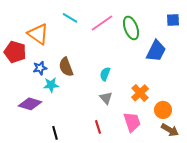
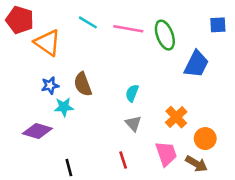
pink line: (102, 23) -> (128, 29), turned 45
red pentagon: (15, 52) -> (20, 20), moved
brown arrow: (170, 130) -> (196, 164), moved

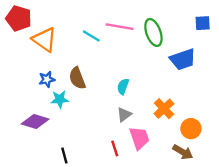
cyan line: (88, 22) -> (91, 36), moved
blue trapezoid: (196, 64) -> (183, 59), turned 44
gray triangle: (133, 123) -> (124, 115), turned 35
pink trapezoid: (166, 154) -> (139, 138), moved

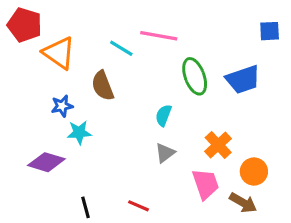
green ellipse: (153, 32) -> (195, 76), moved
brown semicircle: (77, 78) -> (103, 86), moved
pink trapezoid: (139, 138) -> (206, 184), moved
red line: (115, 148) -> (138, 206), moved, turned -49

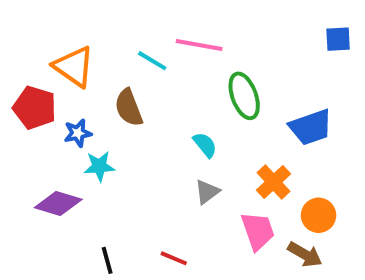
red pentagon: (25, 25) -> (35, 108), moved
blue trapezoid: (243, 79) -> (311, 127), moved
cyan semicircle: (163, 115) -> (205, 145), turned 120

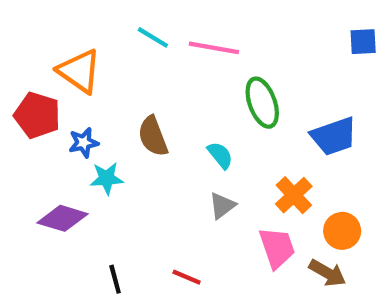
cyan line: (152, 61) -> (153, 37), moved
brown semicircle: (129, 108) -> (153, 136), moved

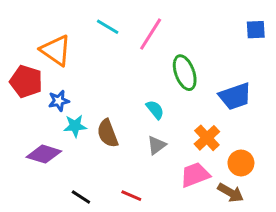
pink line: (214, 48) -> (151, 34), turned -68
brown semicircle: (153, 136) -> (108, 133), moved
pink trapezoid: (277, 248) -> (195, 175), turned -92
black line: (115, 279) -> (81, 197), turned -42

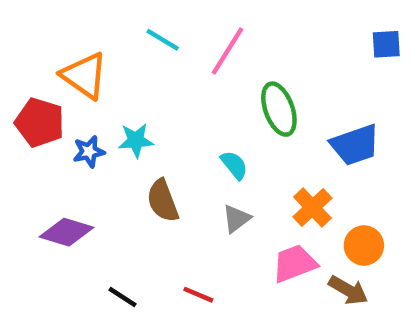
cyan star: (75, 126) -> (136, 140), moved

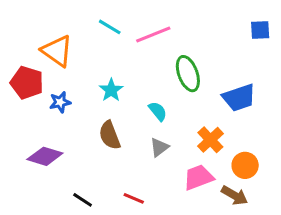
pink line: (228, 51) -> (153, 34), turned 36
cyan star: (136, 140) -> (111, 90), moved, turned -30

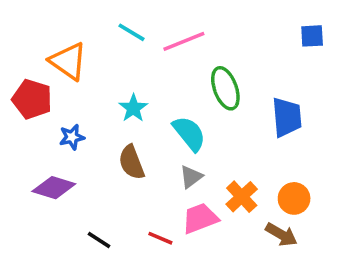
blue trapezoid: (239, 98) -> (287, 117), turned -76
blue star: (60, 102) -> (72, 137), moved
cyan semicircle: (158, 111) -> (189, 133), size x1.5
orange cross: (210, 140) -> (242, 197), moved
pink trapezoid: (198, 177) -> (200, 218), moved

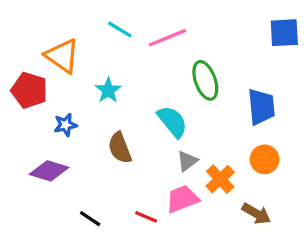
blue square: (312, 36) -> (284, 33), size x1.4
cyan star: (133, 108) -> (108, 90), moved
gray triangle: (191, 177) -> (187, 161), moved
orange circle: (294, 198) -> (265, 159), moved

